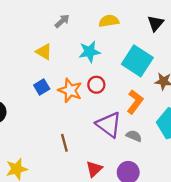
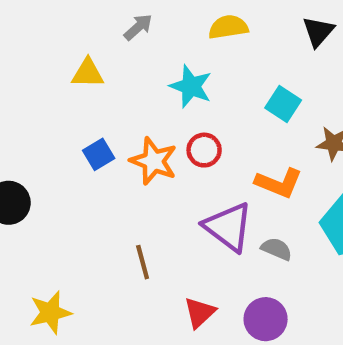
yellow triangle: (44, 52) -> (88, 73), moved, turned -30
cyan star: (89, 52) -> (191, 86), turned 30
cyan square: (137, 61) -> (283, 104), size x0.6
orange L-shape: (135, 102) -> (279, 183), turned 75

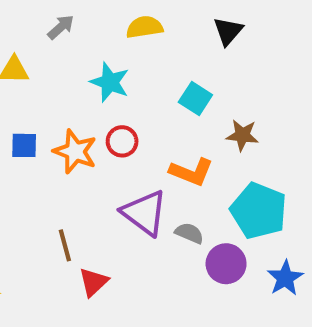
blue square: (99, 154) -> (24, 145), turned 32
red triangle: (200, 313) -> (93, 282), moved
purple circle: (266, 319) -> (226, 264), moved

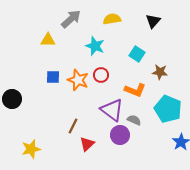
gray arrow: (61, 27) -> (71, 19), size x1.5
brown line: (65, 245) -> (73, 126), turned 42
purple circle: (226, 264) -> (120, 135), moved

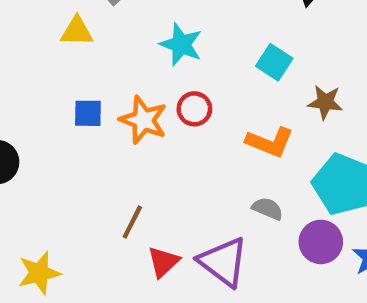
purple triangle: (112, 110) -> (223, 262), moved
purple circle: (120, 135) -> (321, 242), moved

